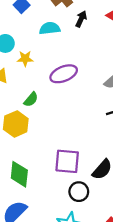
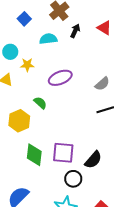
green semicircle: (31, 99) -> (40, 103), moved, turned -88
green diamond: (19, 174) -> (34, 155), moved

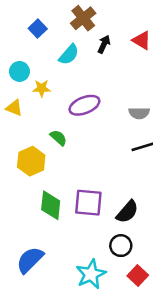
cyan semicircle: (48, 39) -> (69, 55), turned 138
gray semicircle: (102, 84) -> (139, 113), turned 42
black circle: (73, 179) -> (121, 246), moved

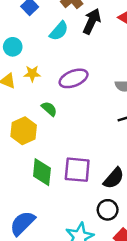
black arrow: (104, 44) -> (92, 21), size x1.5
yellow star: (42, 88) -> (32, 74), moved

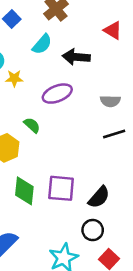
black arrow: (92, 21) -> (76, 57), moved, turned -110
yellow star: (32, 74) -> (14, 78), moved

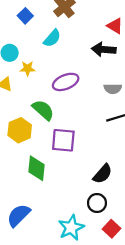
black arrow: (76, 57) -> (104, 49), moved
green semicircle: (32, 125) -> (43, 110), size x1.5
purple square: (61, 188) -> (63, 140), moved

